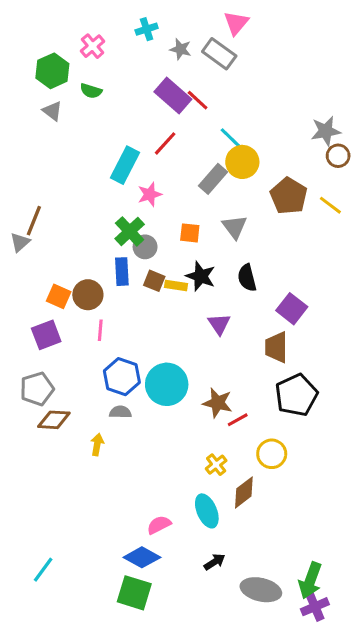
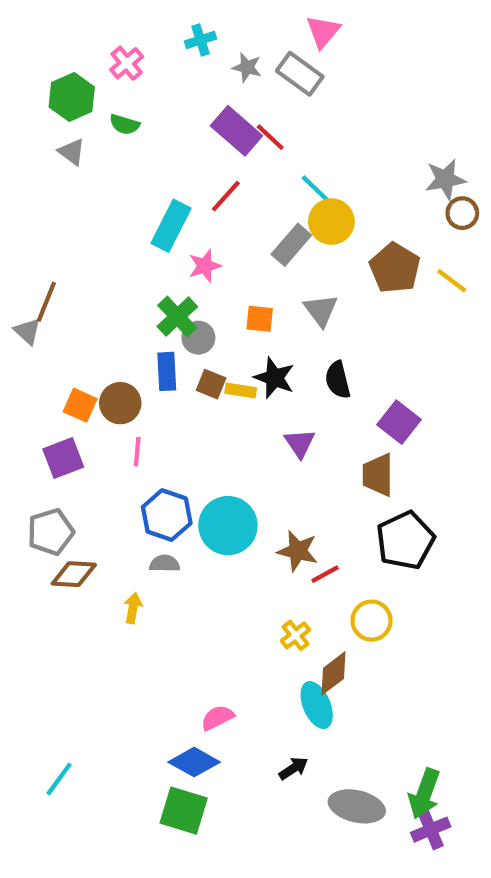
gray triangle: (20, 242) -> (27, 331), turned -35
cyan ellipse: (207, 511) -> (317, 705), moved

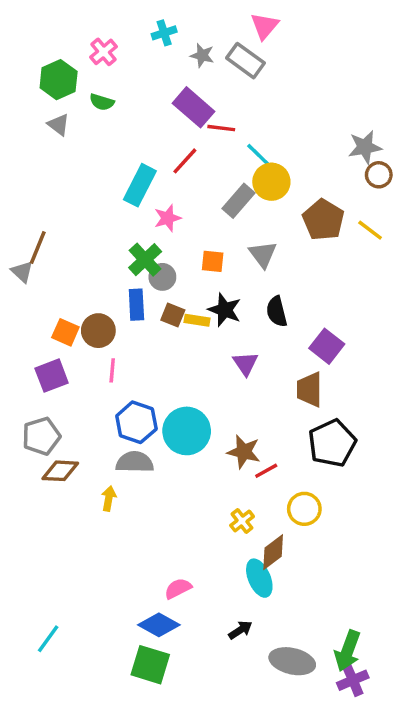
red line: (270, 137) -> (221, 128), moved, turned -36
gray semicircle: (165, 564) -> (135, 462), size x1.5

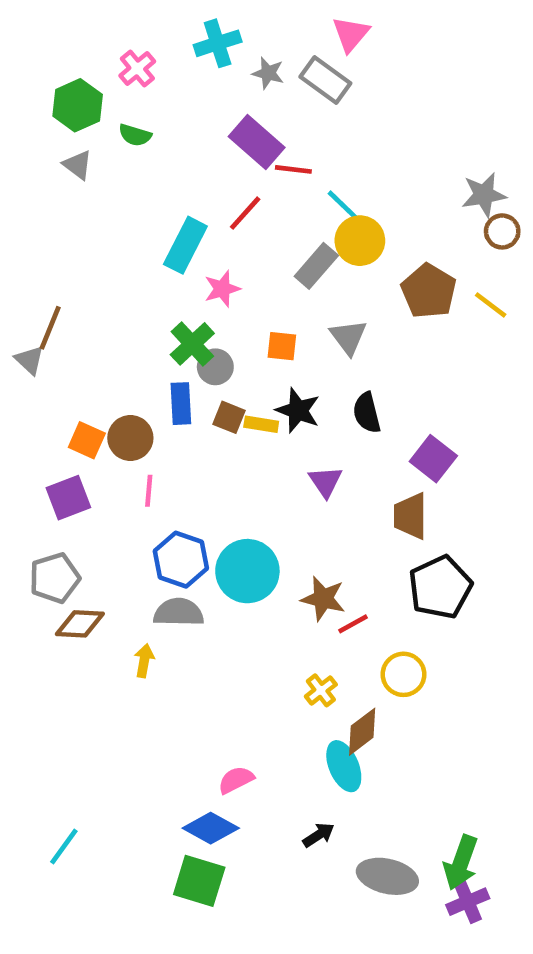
cyan cross: (164, 33) -> (218, 43), size x1.4

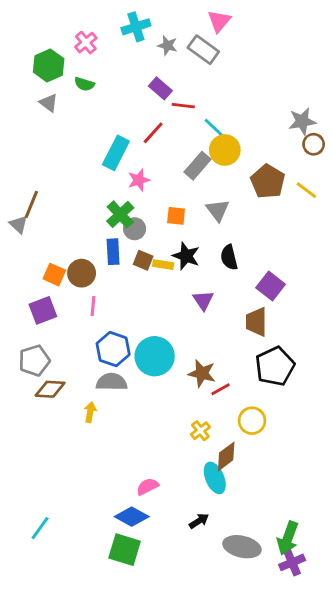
purple rectangle: (257, 142) -> (160, 88), size x0.7

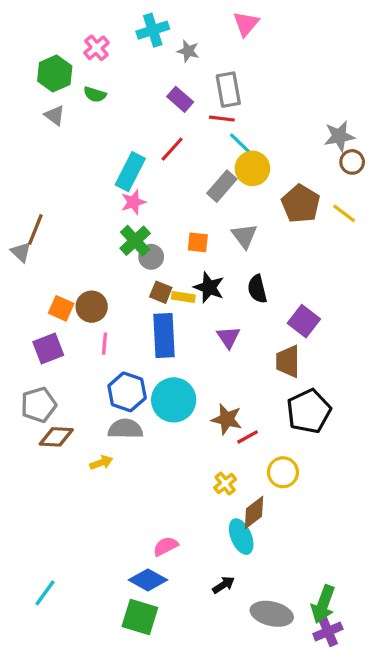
gray rectangle: (203, 50) -> (228, 90), moved, turned 44
red line: (183, 106) -> (222, 119), moved
pink star: (139, 180) -> (133, 202), moved
blue rectangle: (113, 252) -> (164, 336), moved, size x1.5
yellow arrow: (90, 412) -> (101, 463), turned 60

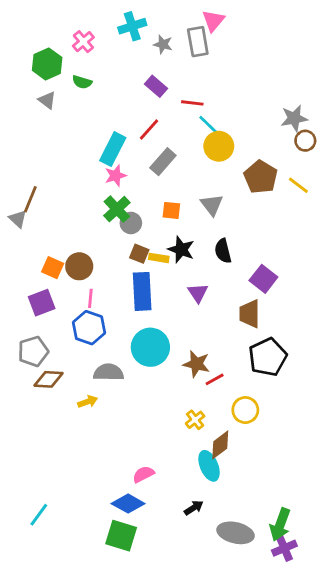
gray rectangle: (228, 90) -> (198, 42), moved
gray rectangle: (222, 186) -> (163, 162), moved
blue hexagon: (127, 392) -> (89, 328), moved

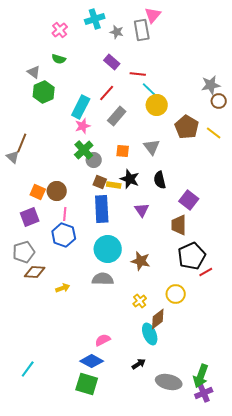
green hexagon: (47, 64) -> (44, 92), moved
gray semicircle: (109, 372) -> (103, 279), moved
red line: (215, 379) -> (206, 272), moved

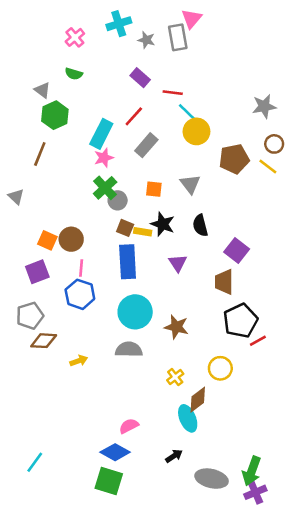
brown circle: (219, 101) -> (274, 144), moved
brown pentagon: (187, 127) -> (234, 159), turned 30
brown line: (22, 143) -> (40, 154), moved

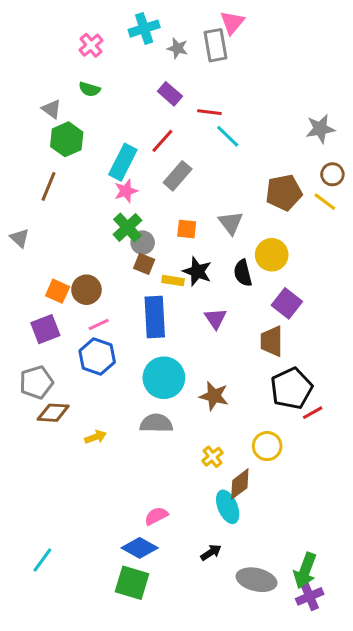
yellow circle: (196, 131) -> (272, 255), moved
brown square: (125, 228) -> (144, 264), moved
pink line: (81, 268) -> (99, 325), turned 60

